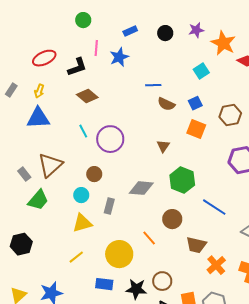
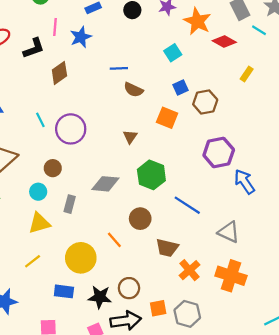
brown diamond: (87, 96) -> (59, 73), moved, turned -75
blue square: (195, 103) -> (181, 87), moved

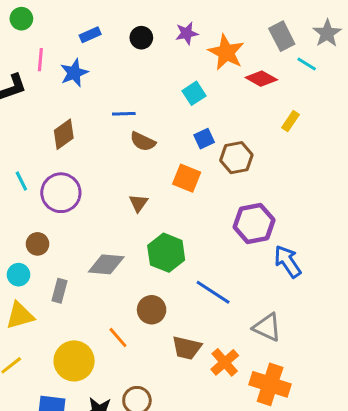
brown diamond: (59, 73) -> (64, 134), moved
orange cross: (190, 270) -> (225, 362), moved

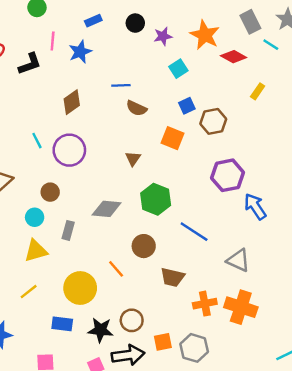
purple star: (187, 33) -> (163, 36), moved
orange cross: (225, 362) -> (205, 304), moved, turned 30

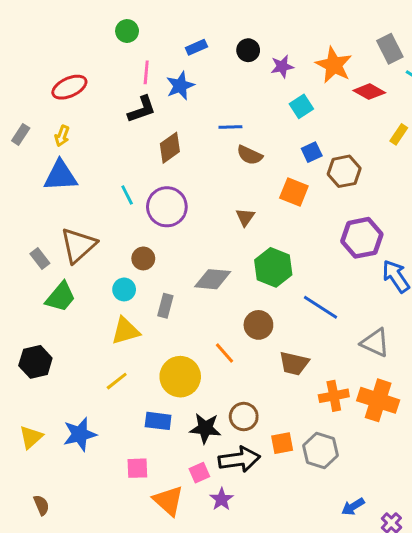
black L-shape: (30, 64) -> (142, 109), moved

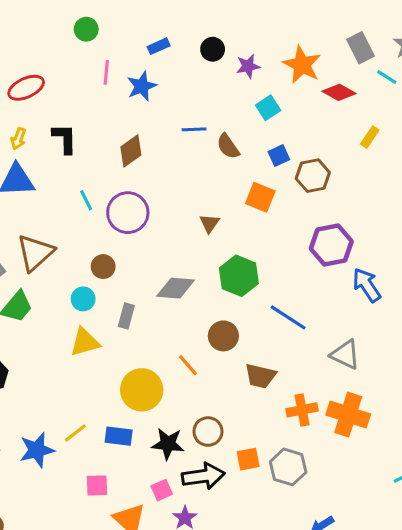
black L-shape: (142, 109) -> (65, 139), moved, turned -72
brown semicircle: (250, 155) -> (228, 146), moved, turned 30
yellow line: (117, 381) -> (75, 433), moved

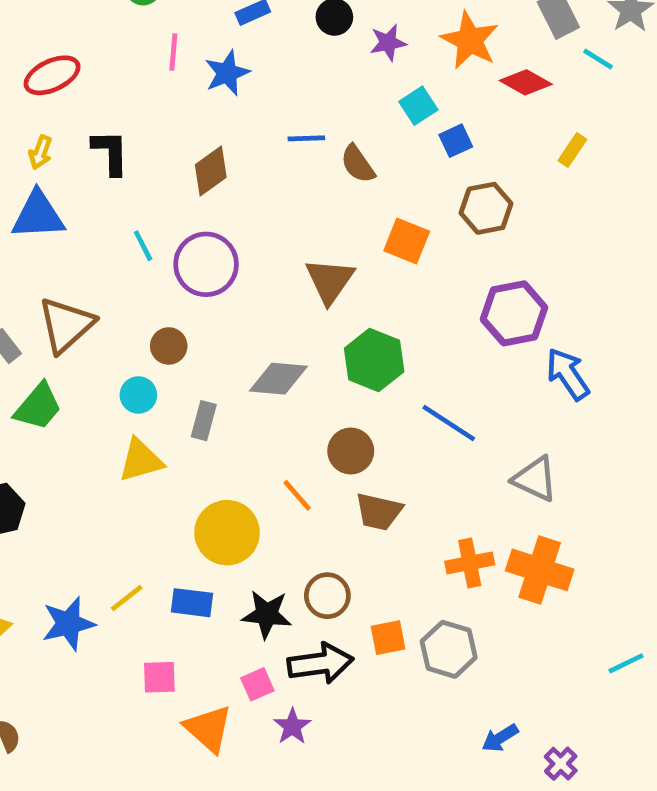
blue square: (279, 156) -> (456, 141), moved
brown triangle: (210, 223) -> (330, 281), size x1.6
brown trapezoid: (260, 376) -> (379, 512), moved

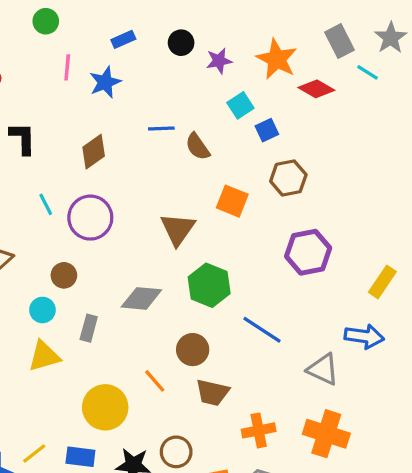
yellow rectangle: (572, 150) -> (382, 282), moved, size x1.4
blue arrow: (568, 374) -> (364, 336), moved, turned 132
orange cross: (470, 563) -> (259, 430), moved

